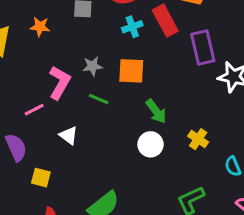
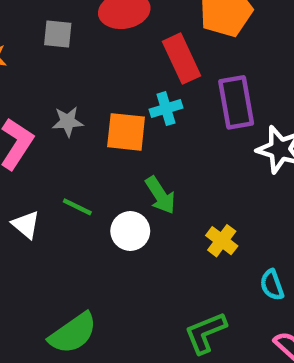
cyan cross: (132, 27) -> (166, 109), moved
green line: (99, 99) -> (77, 207), moved
white circle: (151, 144) -> (130, 231), moved

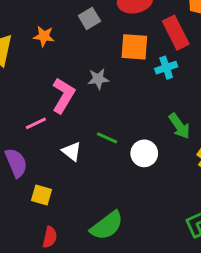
gray square: (58, 34) -> (89, 18), turned -35
orange square: (126, 132) -> (134, 47), moved
green arrow: (160, 195) -> (179, 126), moved

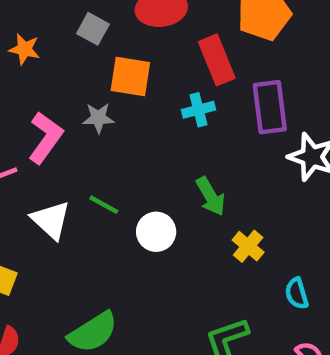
gray square: (89, 18) -> (93, 29), turned -35
orange square: (134, 47) -> (130, 77), moved
white triangle: (72, 151) -> (51, 220), size x1.4

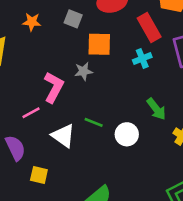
orange star: (24, 49) -> (32, 22), moved

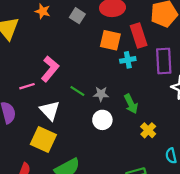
orange square: (99, 44) -> (110, 40), moved
gray star: (83, 71) -> (101, 94), moved
green line: (94, 122) -> (77, 91), moved
yellow square: (39, 175) -> (43, 140), moved, size x1.6

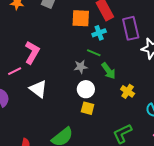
green line: (77, 91) -> (94, 53), moved
yellow square: (43, 140) -> (88, 108), moved, size x0.6

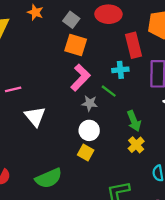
orange square: (81, 18) -> (76, 45), moved
pink L-shape: (32, 52) -> (81, 77), moved
green arrow: (108, 71) -> (134, 121), moved

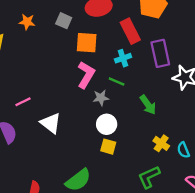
orange square: (76, 45) -> (87, 43), moved
yellow cross: (136, 145) -> (161, 143), moved

